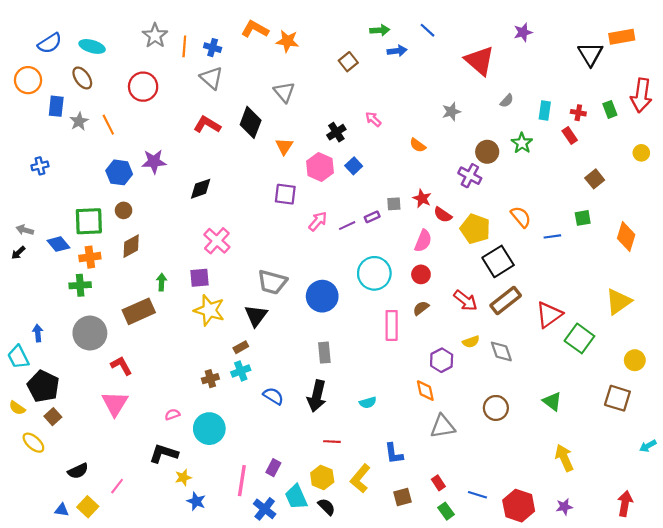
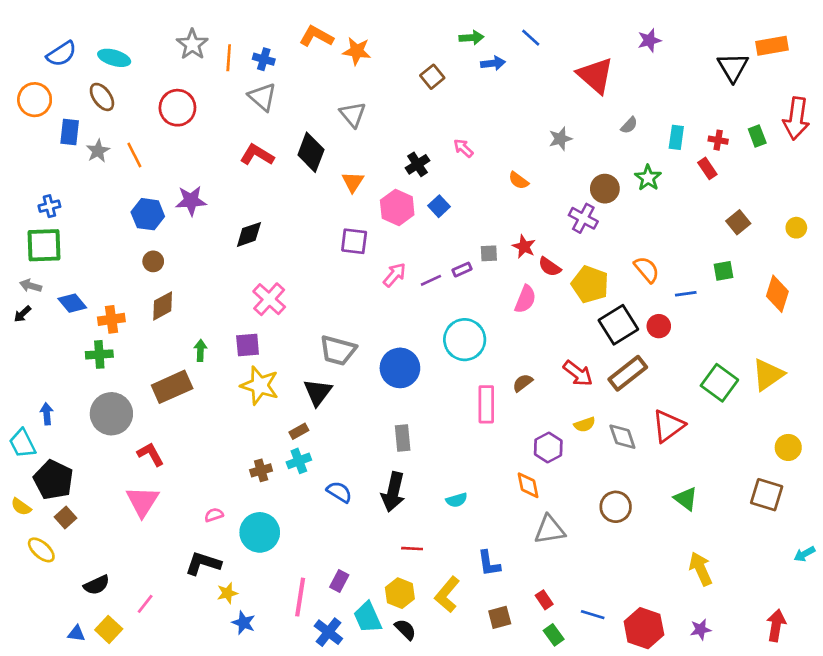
yellow circle: (641, 153) -> (796, 228), moved
green square: (89, 221) -> (44, 245), moved
red circle: (421, 274) -> (659, 326), moved
red triangle: (549, 315) -> (668, 426), moved
green square: (579, 338) -> (719, 383), moved

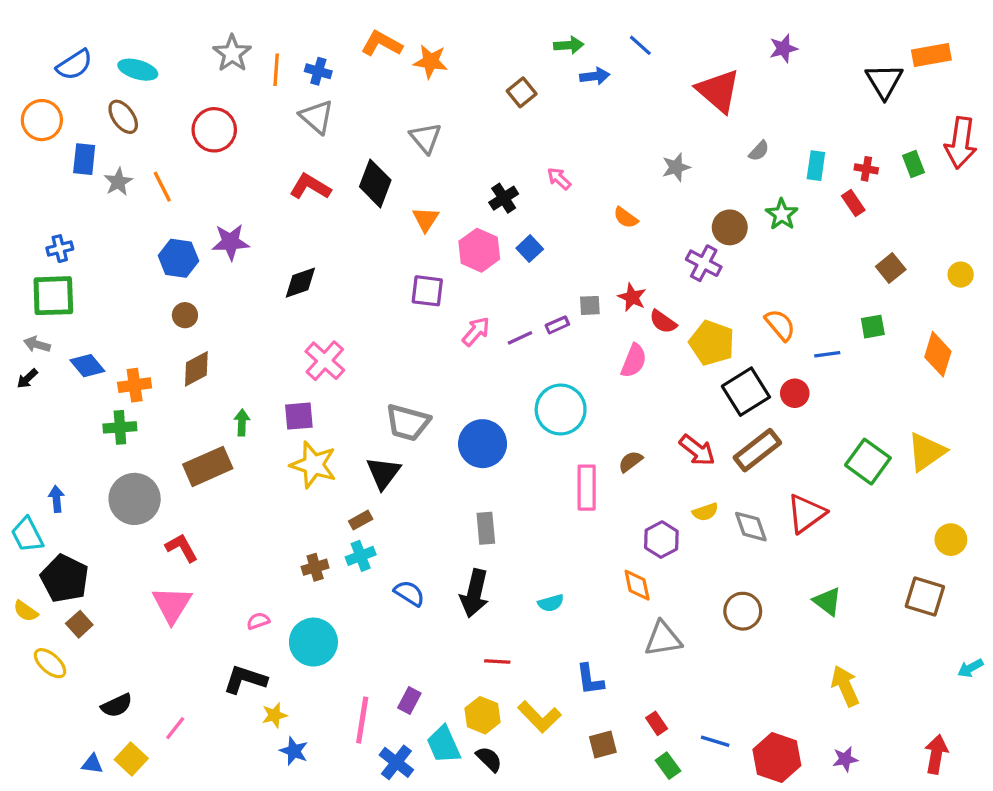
yellow L-shape: (447, 594) -> (539, 717), turned -84

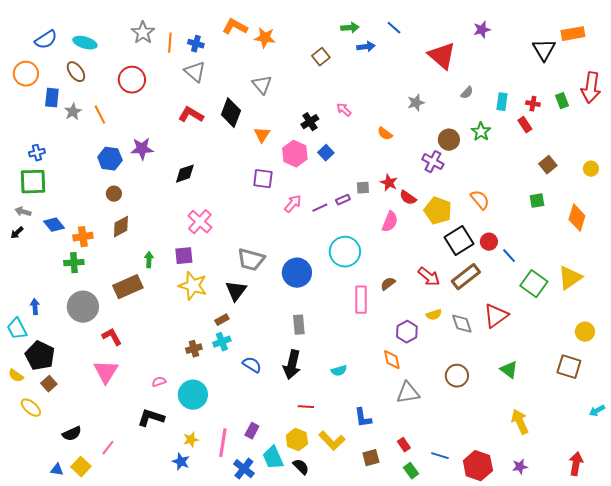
blue line: (827, 354) -> (509, 256), moved, turned 56
yellow star: (274, 715) -> (191, 440), moved

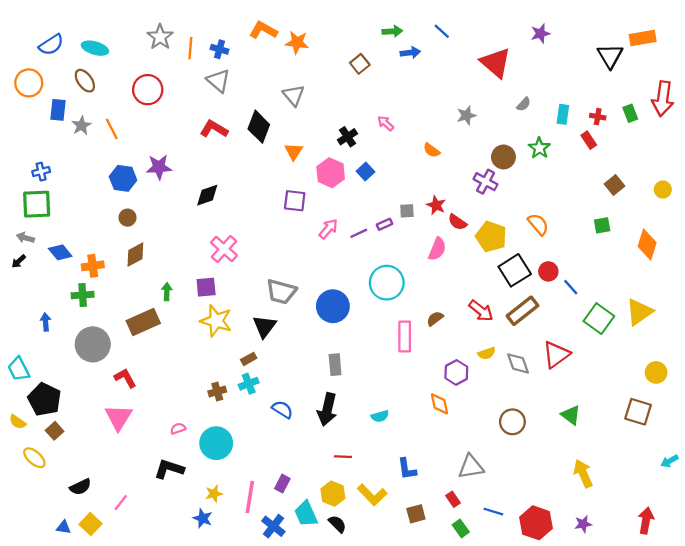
blue arrow: (35, 307) -> (46, 322), moved
gray triangle: (408, 393) -> (471, 467), moved

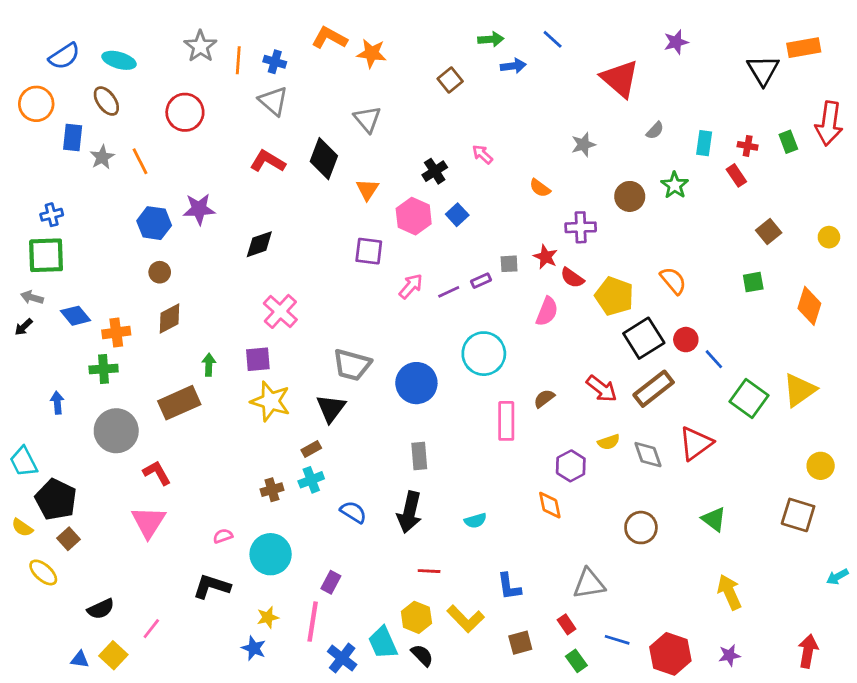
purple cross: (485, 182) -> (581, 227), moved, turned -30
purple rectangle: (282, 484) -> (331, 582), moved

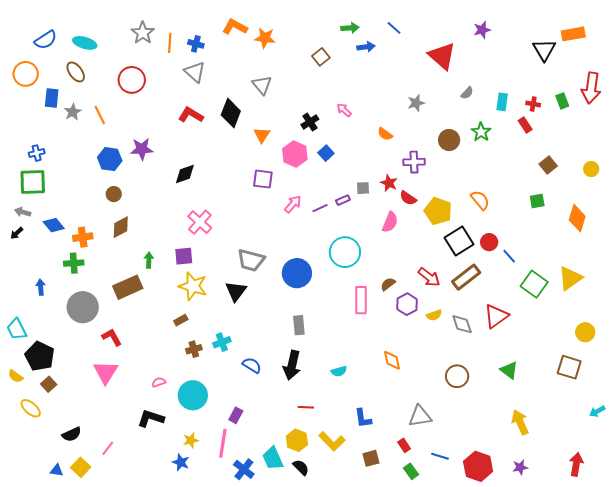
brown rectangle: (311, 449) -> (181, 320), moved
purple hexagon: (571, 466) -> (407, 304), moved

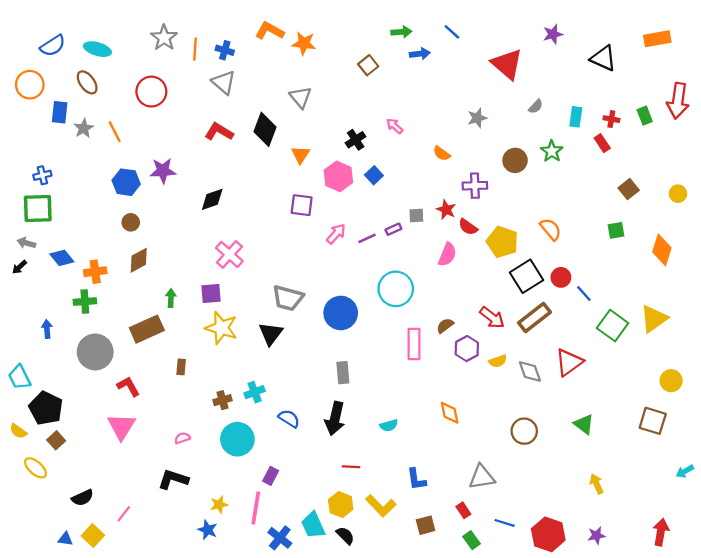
black triangle: (544, 50) -> (603, 58), moved, turned -35
brown rectangle: (181, 320) -> (181, 367), moved, turned -56
cyan circle: (193, 395) -> (237, 439), moved
yellow arrow: (520, 422) -> (596, 484), size x0.7

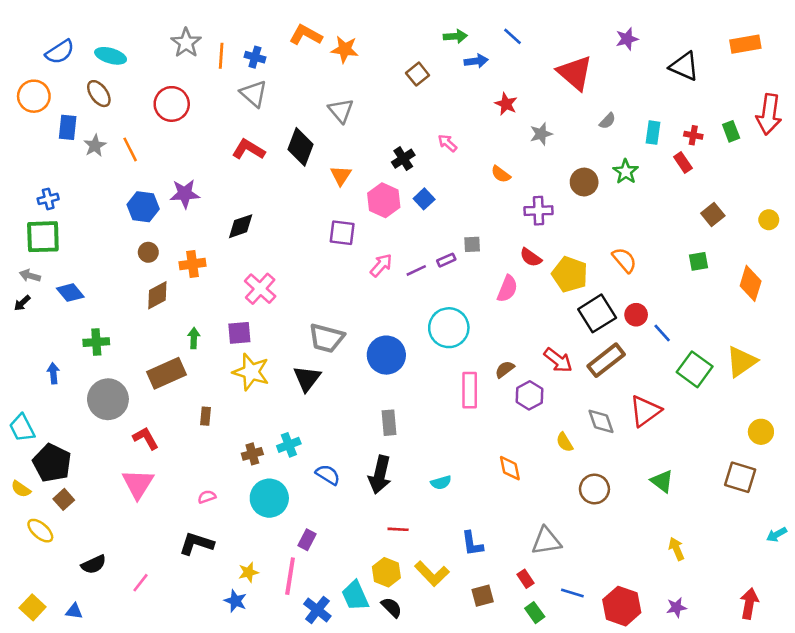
red star: (446, 210) -> (506, 104), moved
orange cross: (95, 272) -> (193, 264), moved
yellow semicircle: (498, 361) -> (565, 442), moved, turned 78
yellow square: (93, 536) -> (33, 607), moved

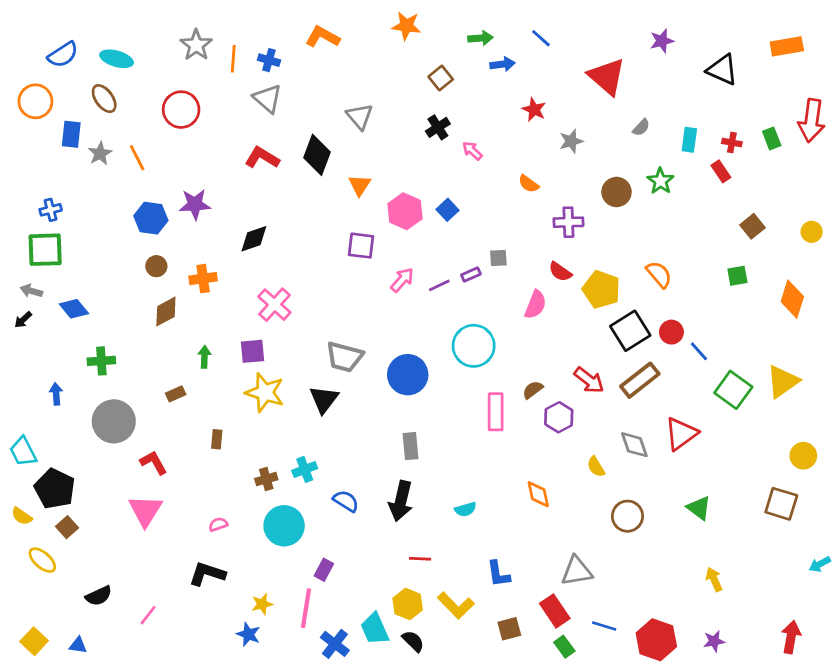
orange star: (345, 49) -> (406, 26), moved
black cross: (403, 159) -> (438, 127), moved
brown rectangle: (167, 373) -> (176, 394), size x0.5
red rectangle: (526, 579) -> (555, 611), size x1.6

